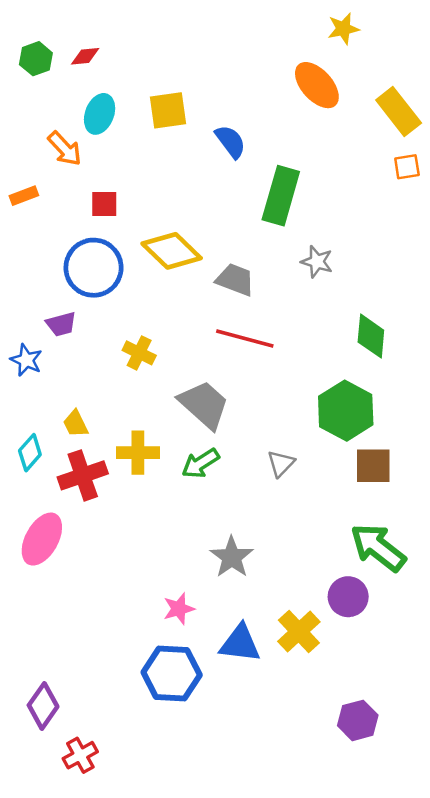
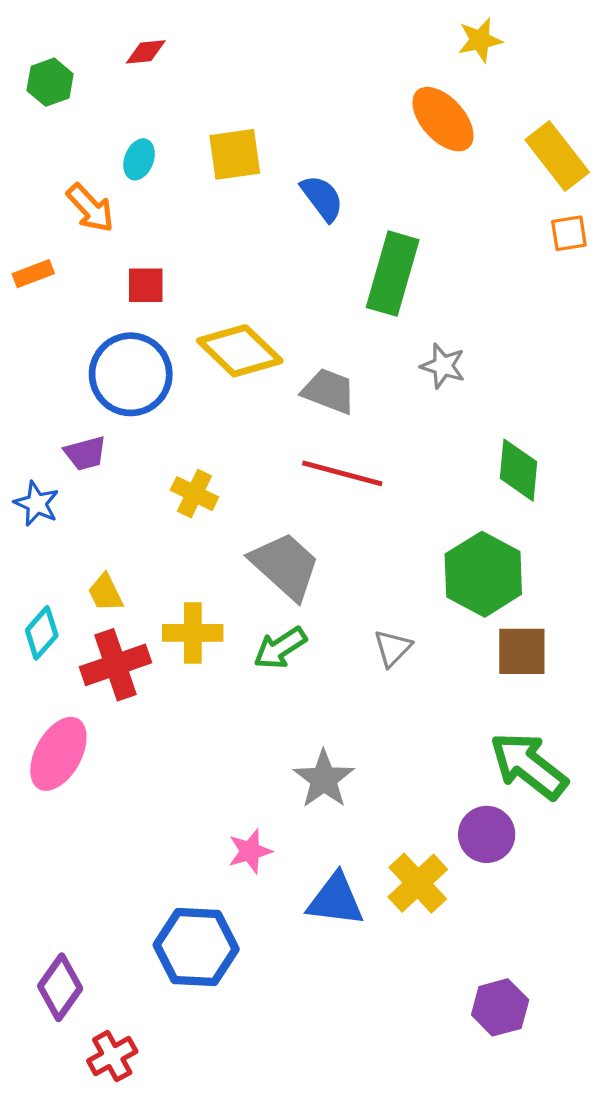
red diamond: (85, 56) -> (146, 52), moved
cyan ellipse: (100, 114) -> (139, 159), size x0.7
blue hexagon: (172, 674) -> (196, 947), moved

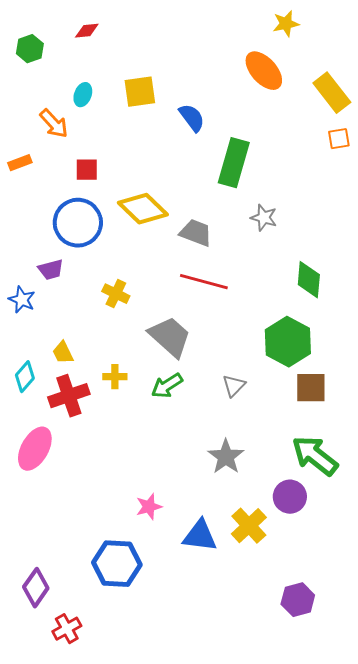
yellow cross: (193, 633) -> (115, 377), size x0.7
gray star: (324, 779) -> (226, 457), moved

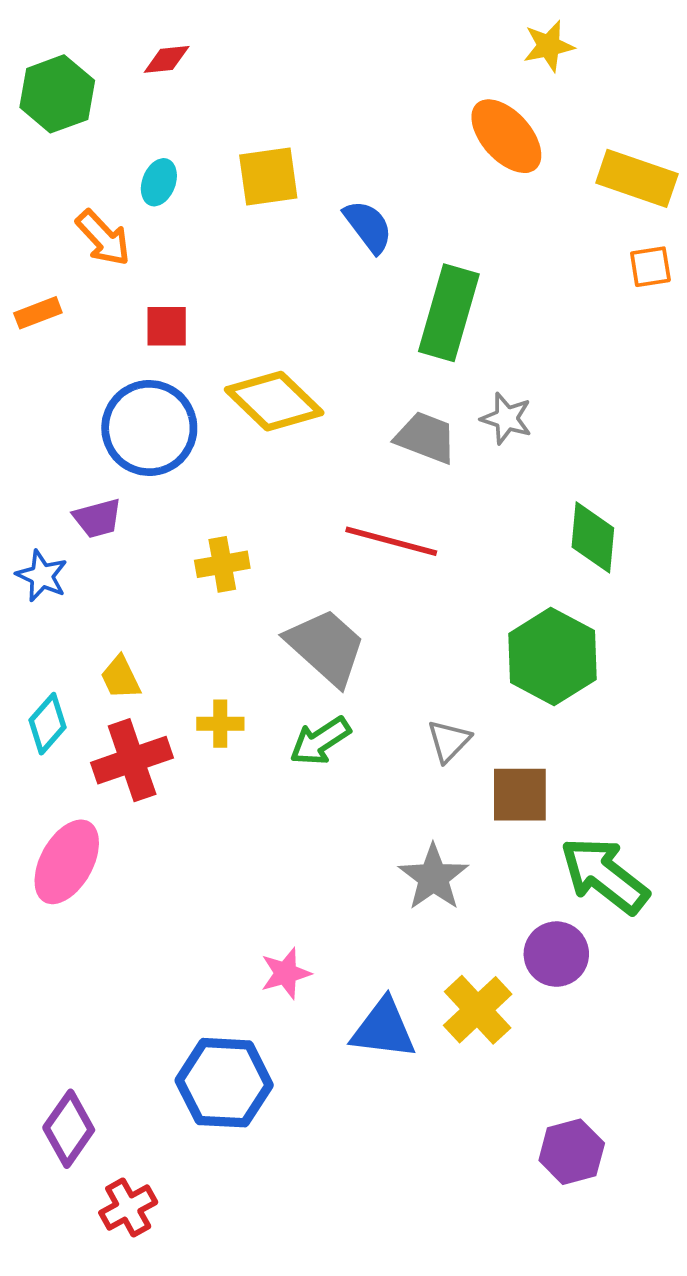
green hexagon: (30, 49) -> (57, 94), size x1.4
yellow rectangle: (332, 93) -> (637, 178), turned -33
gray trapezoid: (196, 233) -> (426, 438), moved
yellow cross: (116, 294) -> (222, 564), turned -36
brown square: (311, 388) -> (520, 795), moved

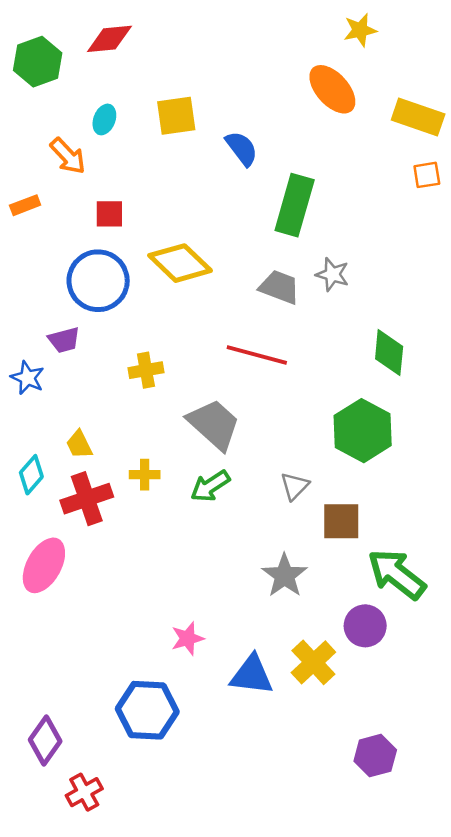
red diamond: (167, 59) -> (109, 39), size x1.5

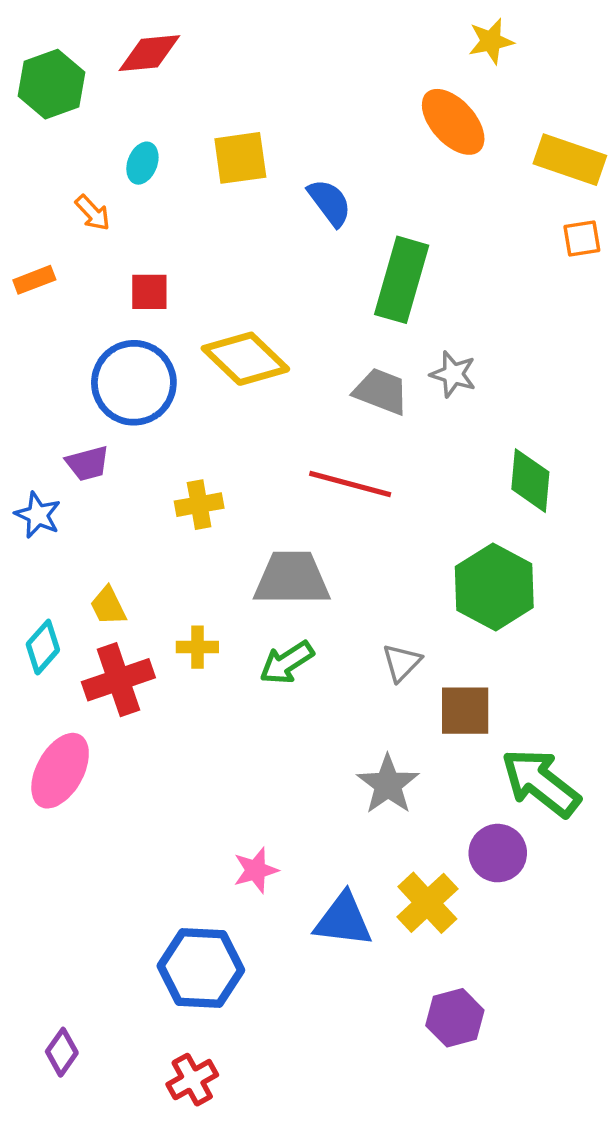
orange arrow: (68, 156) -> (93, 213), size x0.7
gray trapezoid: (214, 424) -> (292, 578), turned -42
purple diamond: (45, 740) -> (62, 1052), moved, size x0.7
purple hexagon: (375, 756) -> (455, 1018), moved
red cross: (84, 792) -> (192, 1080), moved

